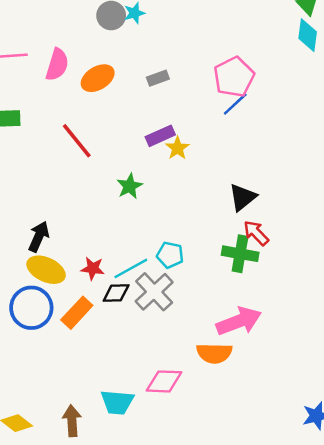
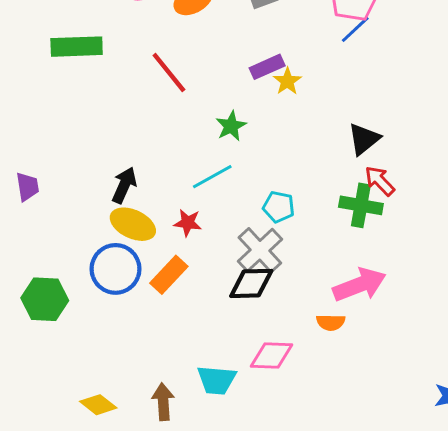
cyan line: (131, 268) -> (212, 177), moved
black diamond: (116, 293) -> (251, 283), moved, size x1.4
orange semicircle: (214, 353) -> (331, 322), size x0.7

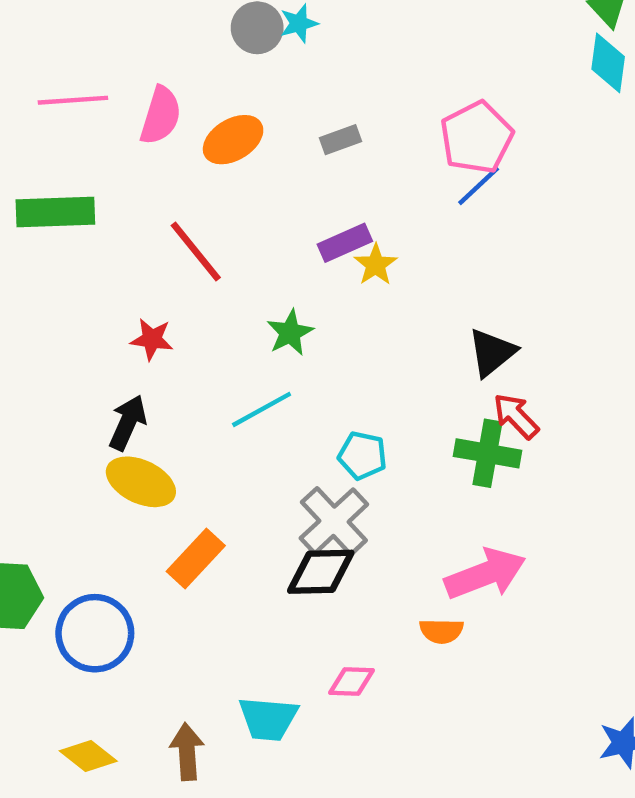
red star: (188, 223) -> (152, 339), moved
blue circle: (116, 269) -> (95, 633), moved
pink diamond: (271, 356) -> (351, 681), size x0.7

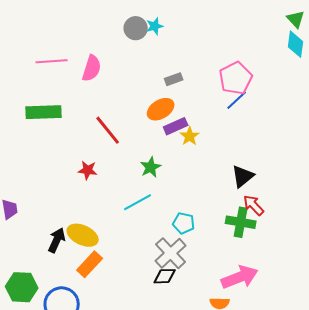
orange ellipse: (233, 140) -> (161, 109), moved
black arrow: (128, 423) -> (57, 240), moved
orange rectangle: (196, 559) -> (90, 264), moved
black diamond: (321, 572) -> (165, 276), size x0.7

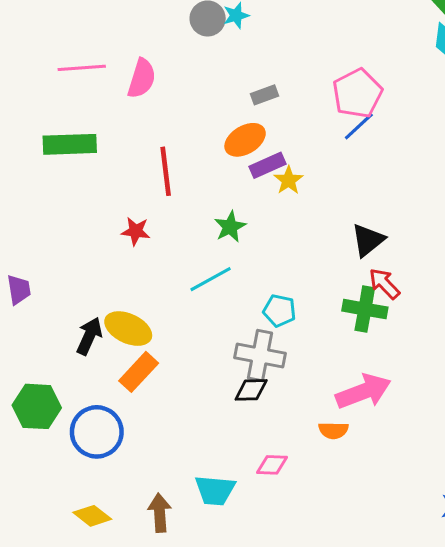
red line: (108, 130) -> (166, 171), turned 32
gray cross: (171, 253) -> (260, 356), turned -36

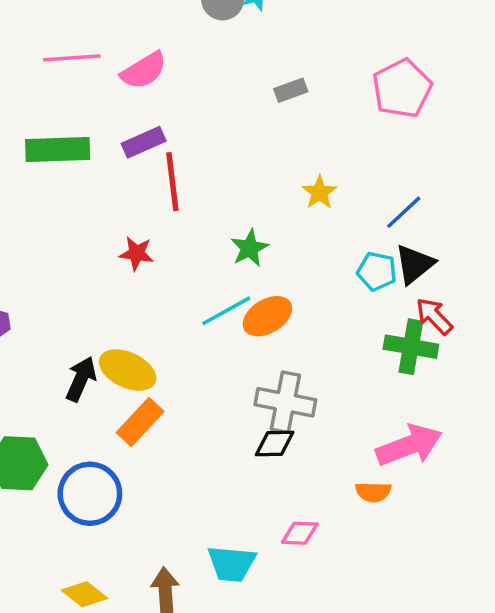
pink semicircle: (142, 78) -> (144, 71), turned 42
blue line: (359, 126) -> (404, 212), moved
orange ellipse: (245, 140) -> (267, 316), moved
purple rectangle: (267, 165) -> (144, 142), moved
cyan pentagon: (279, 311) -> (377, 271), moved

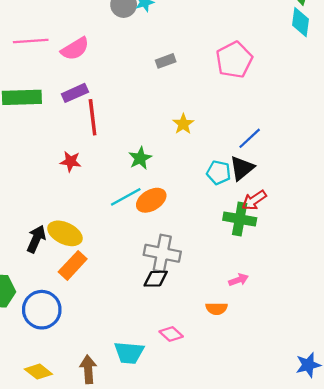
blue line: (404, 212) -> (250, 138), moved
red arrow: (434, 316) -> (254, 200), turned -80
pink arrow: (409, 445) -> (239, 280), size x0.5
pink diamond: (300, 533) -> (171, 334), turned 40

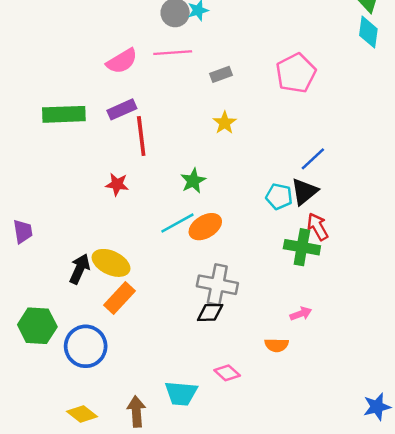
pink line: (31, 41) -> (173, 53), moved
yellow star: (183, 124) -> (225, 123), moved
red arrow: (254, 200) -> (318, 227), turned 95

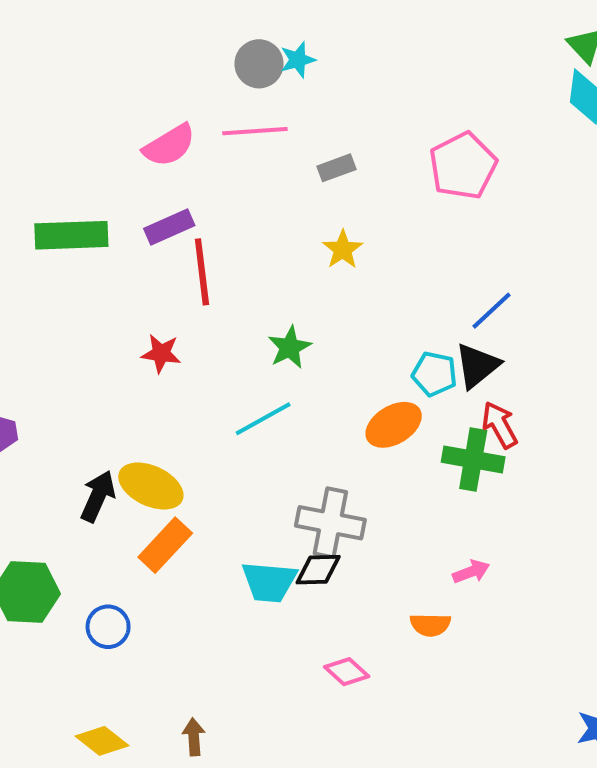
orange ellipse: (205, 227) -> (394, 425), moved
blue circle: (86, 346) -> (108, 627), size x0.6
cyan trapezoid: (181, 393) -> (269, 582), moved
brown arrow: (136, 412) -> (194, 737), size x0.7

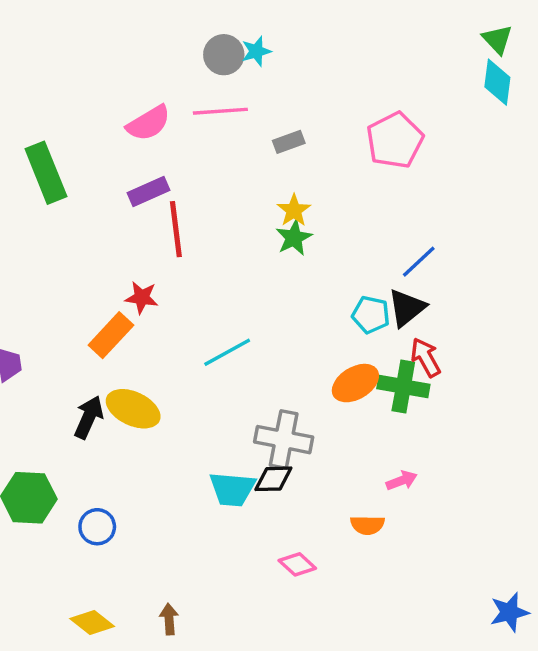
green rectangle: (71, 235) -> (46, 173), moved, turned 70
green star: (290, 347) -> (294, 238), moved
orange ellipse: (394, 425) -> (355, 383), moved
orange rectangle: (165, 545) -> (111, 335), moved

